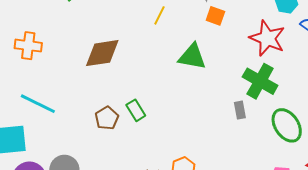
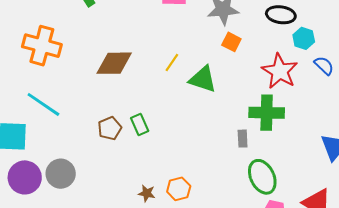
yellow line: (159, 15) -> (172, 63), moved
orange cross: (28, 46) -> (42, 46), size x1.4
green cross: (260, 81) -> (267, 113), turned -36
green ellipse: (287, 125) -> (262, 177), moved

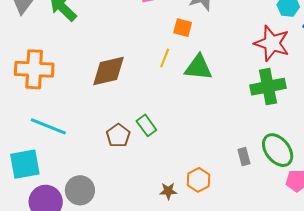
orange square: (231, 42) -> (183, 28), moved
gray rectangle: (243, 139) -> (244, 157), moved

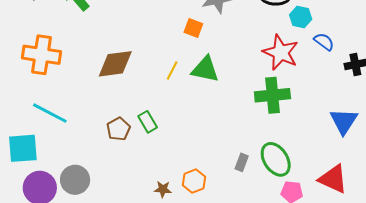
yellow line: (165, 58) -> (172, 70), moved
gray rectangle: (244, 157) -> (242, 162), turned 30

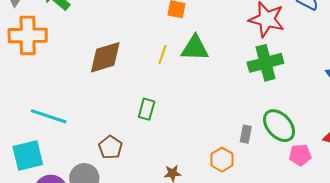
orange cross: (41, 55) -> (28, 35), moved
green rectangle: (148, 122) -> (147, 109), turned 55
brown pentagon: (118, 129) -> (110, 147), moved
orange hexagon: (194, 181) -> (222, 160), moved

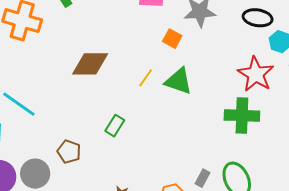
brown pentagon: (110, 147) -> (69, 152), turned -30

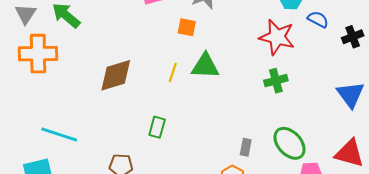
green cross: (242, 116) -> (276, 81), size x0.7
gray rectangle: (203, 178) -> (246, 147), moved

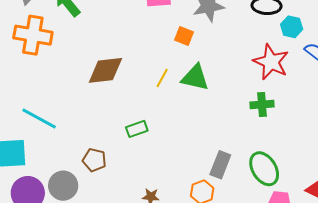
green rectangle: (157, 127) -> (137, 129), turned 45
gray rectangle: (246, 147) -> (220, 165), size x1.5

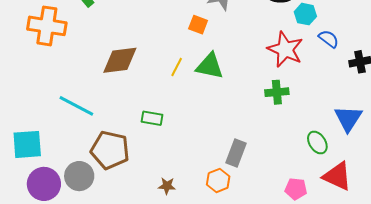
cyan line: (39, 118) -> (76, 106), moved
green rectangle: (137, 129) -> (152, 118), turned 30
brown pentagon: (94, 160) -> (110, 150), size x1.6
green ellipse: (264, 169) -> (317, 143), moved, size x0.7

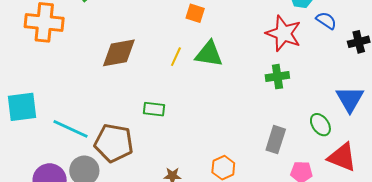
cyan line: (76, 106) -> (70, 129), moved
cyan square: (27, 144) -> (22, 107), moved
gray rectangle: (236, 153) -> (276, 140), moved

